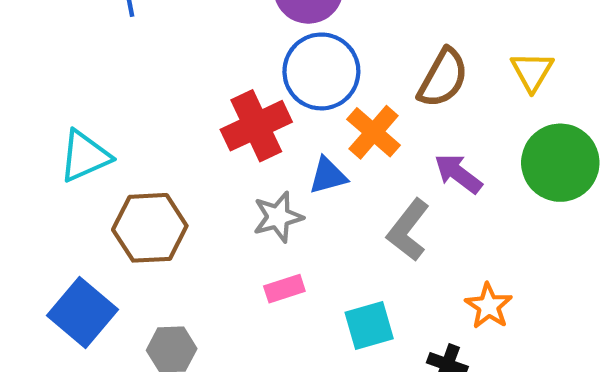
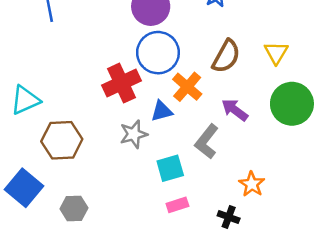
pink rectangle: (284, 289) -> (177, 205), moved
cyan square: (369, 326) -> (170, 168), moved

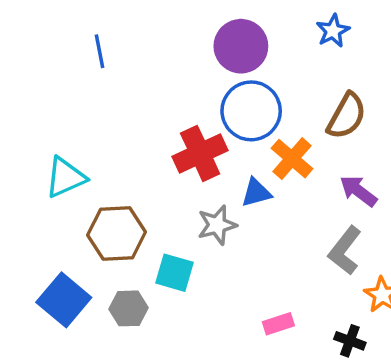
gray L-shape: (207, 142) -> (345, 251), moved
cyan square: (170, 168) -> (174, 273), moved, turned 32
gray hexagon: (74, 208) -> (129, 308), moved

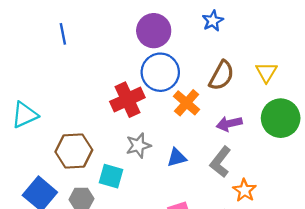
cyan triangle: (66, 177) -> (25, 115), moved
purple arrow: (358, 191) -> (229, 124), turned -50
blue triangle: (256, 193) -> (177, 158), moved

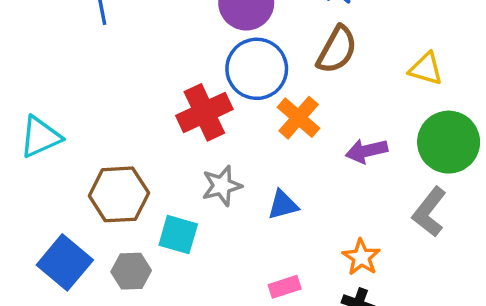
yellow triangle: (266, 72) -> (426, 69), turned -45
brown semicircle: (222, 75) -> (337, 50), moved
gray L-shape: (220, 162) -> (429, 212), moved
orange star: (244, 190) -> (361, 257), moved

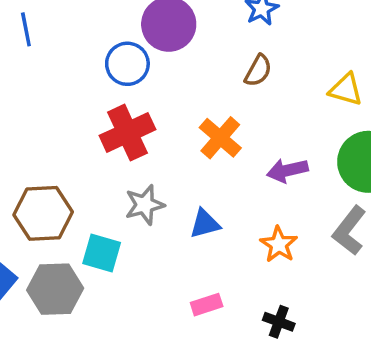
brown semicircle: (337, 50) -> (258, 71), size x0.7
blue circle: (257, 69) -> (127, 64), moved, size x0.7
orange star: (361, 257) -> (279, 244), moved
gray hexagon: (131, 271) -> (55, 289), size x1.4

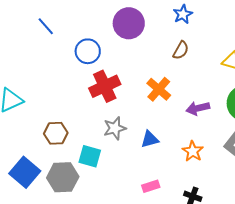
blue line: (26, 29) -> (46, 26), turned -30
blue circle: (127, 64) -> (88, 51), moved
brown hexagon: (43, 213) -> (56, 133), size x0.7

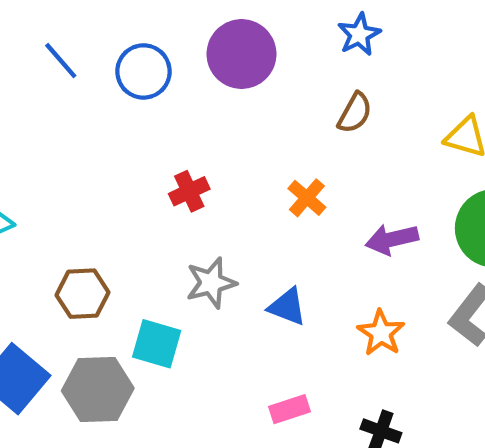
blue circle: (88, 51) -> (143, 71), moved
red cross: (105, 86) -> (189, 191), size x0.6
orange cross: (159, 89) -> (307, 198), size x0.7
blue triangle: (150, 139) -> (287, 307), turned 36

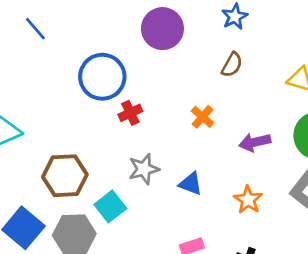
blue line: (61, 61) -> (35, 29), moved
blue circle: (143, 71) -> (102, 77), moved, size x1.4
brown hexagon: (83, 294) -> (65, 176), size x1.4
cyan square: (157, 344) -> (110, 206), turned 36

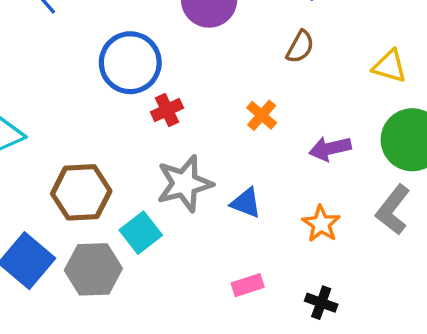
gray star: (144, 169) -> (185, 184), size x1.4

